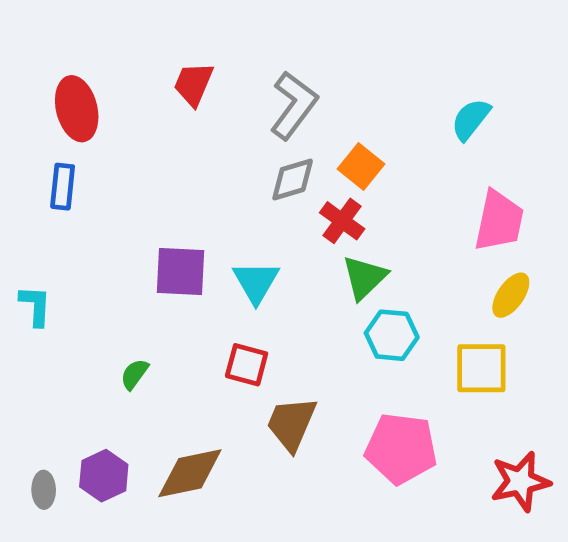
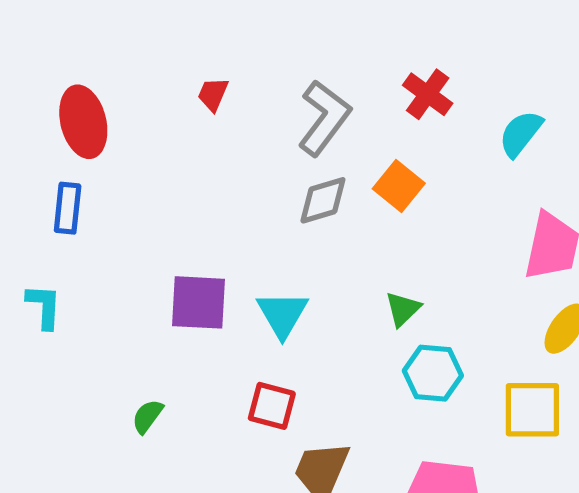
red trapezoid: (193, 84) -> (213, 94), size x0.7
red cross: (342, 221) -> (428, 94), moved
green triangle: (365, 277) -> (403, 309), size x0.7
cyan L-shape: (35, 306) -> (44, 306), moved

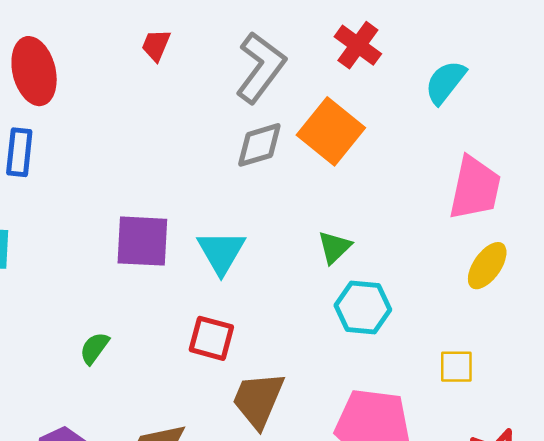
orange square: (399, 186) -> (331, 131), size x1.4
yellow square: (532, 410) -> (456, 367), moved, size x0.6

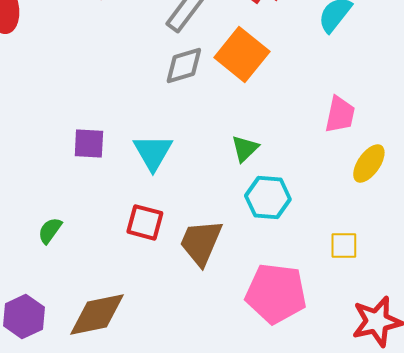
pink trapezoid: (475, 188) -> (340, 114), moved, size x0.7
purple square: (142, 241) -> (89, 143), size x0.7
brown trapezoid: (258, 400) -> (201, 242), moved

